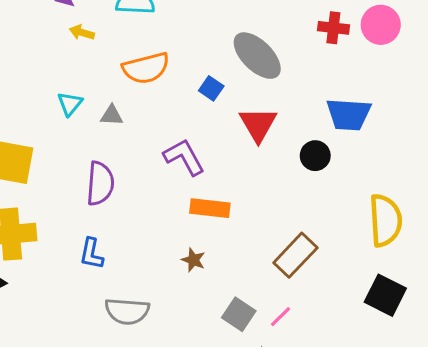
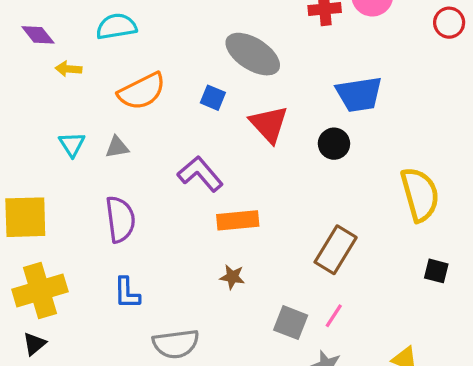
black square: (385, 295) -> (436, 271), size x0.6

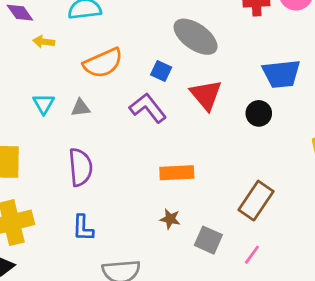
purple L-shape: (200, 174) -> (148, 108), moved
gray square: (291, 323) -> (208, 240), moved

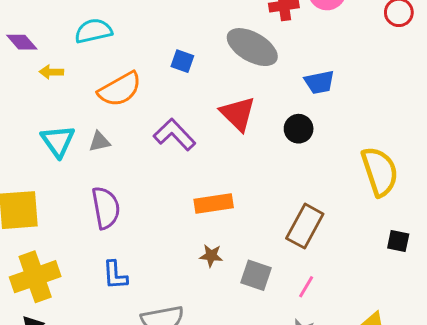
gray ellipse: (196, 37) -> (252, 47), moved
blue square: (161, 71) -> (182, 61), moved
blue trapezoid: (281, 74) -> (319, 82), size x0.7
cyan triangle: (44, 104) -> (58, 141), size x1.4

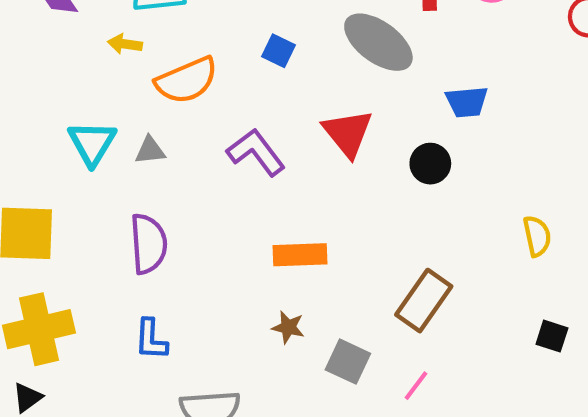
yellow arrow: (51, 72) -> (125, 44), moved
yellow semicircle: (380, 171) -> (537, 236), size x0.6

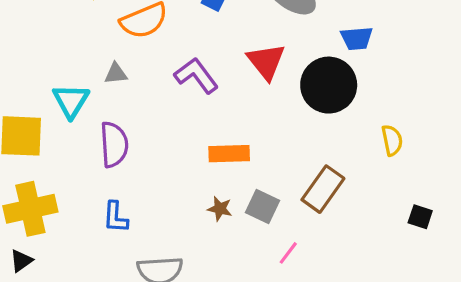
cyan triangle: (92, 143) -> (71, 101), moved
black circle: (430, 164) -> (329, 85), size x1.8
yellow semicircle: (537, 236) -> (392, 140), moved
gray square: (348, 362) -> (263, 207), moved
pink line: (416, 386) -> (288, 253), moved

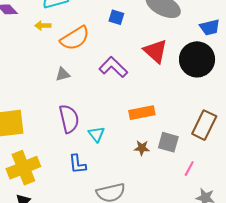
cyan triangle: (71, 101) -> (96, 134), moved, size x0.7

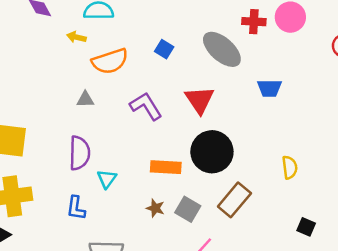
black circle: (197, 59) -> (212, 152), moved

